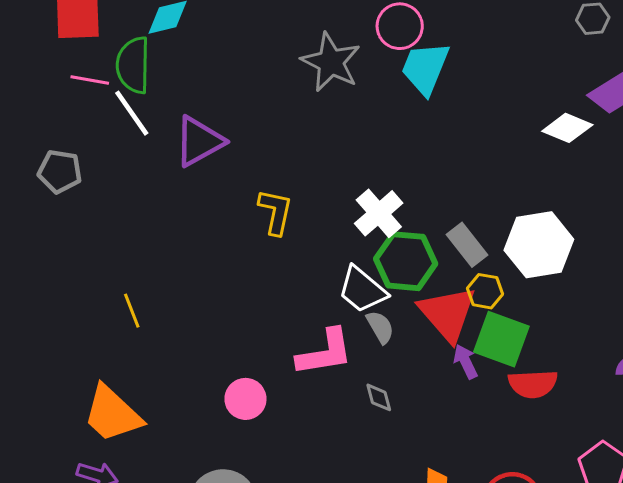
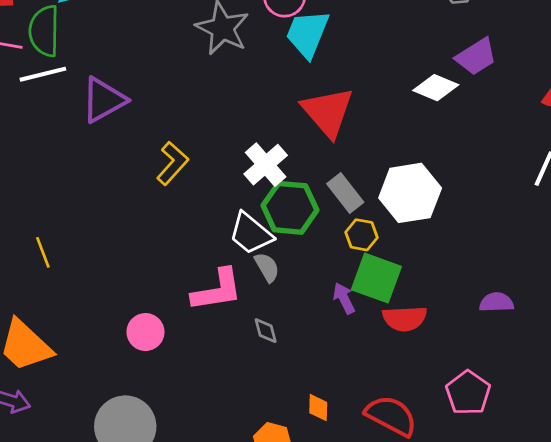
white line: (132, 113) -> (43, 74), turned -69
yellow L-shape: (275, 212) -> (172, 163), turned 30
red triangle: (448, 314) -> (328, 112), moved

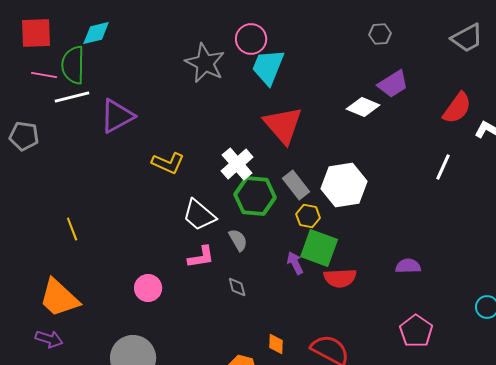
yellow L-shape: (172, 163) -> (168, 163), turned 72
white trapezoid: (251, 233) -> (199, 215), moved
pink L-shape: (217, 290) -> (201, 257), size x0.7
pink pentagon: (468, 393) -> (416, 331), moved

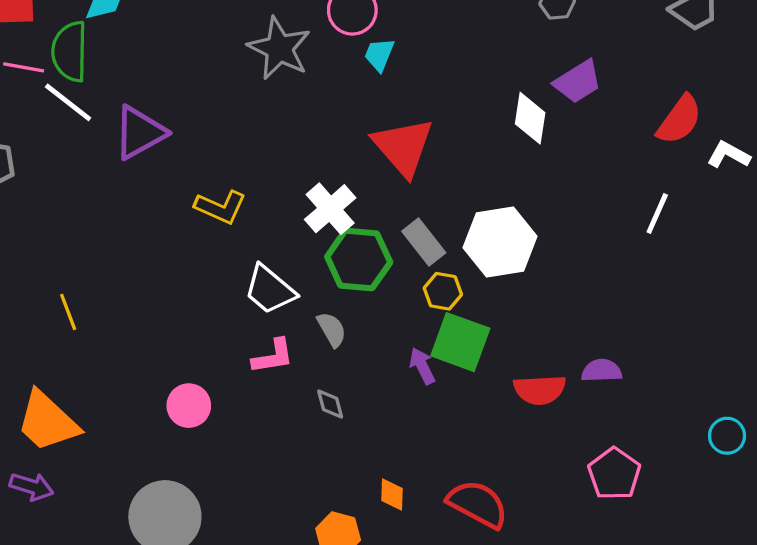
cyan trapezoid: (268, 67) -> (379, 55), size x0.6
white line: (72, 97) -> (68, 102), turned 52
white diamond: (363, 107) -> (530, 118), turned 76
red semicircle: (340, 278) -> (540, 390), moved

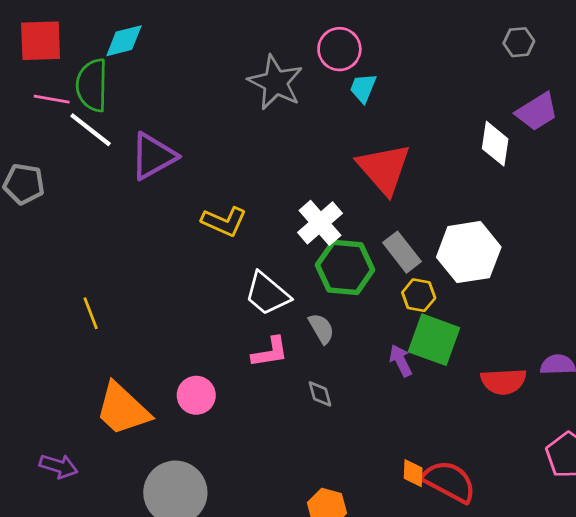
orange trapezoid: (47, 421) -> (123, 409), moved
orange diamond: (392, 494) -> (413, 473), moved

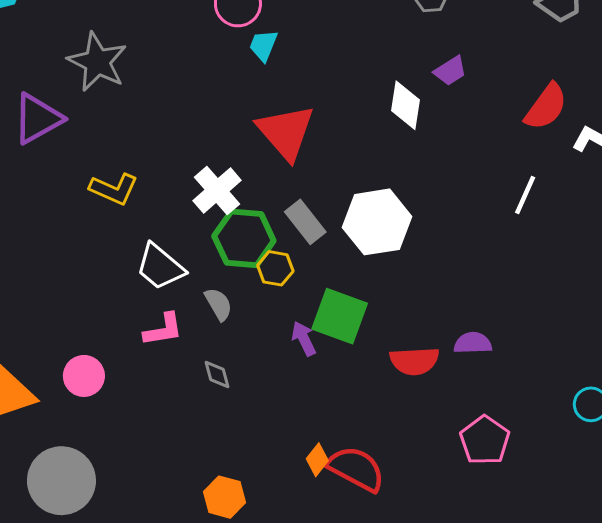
gray star: (275, 82) -> (97, 62), moved
purple trapezoid: (537, 112) -> (450, 71), size x0.7
yellow hexagon: (419, 295) -> (275, 268), moved
orange diamond: (413, 473) -> (317, 460), turned 36

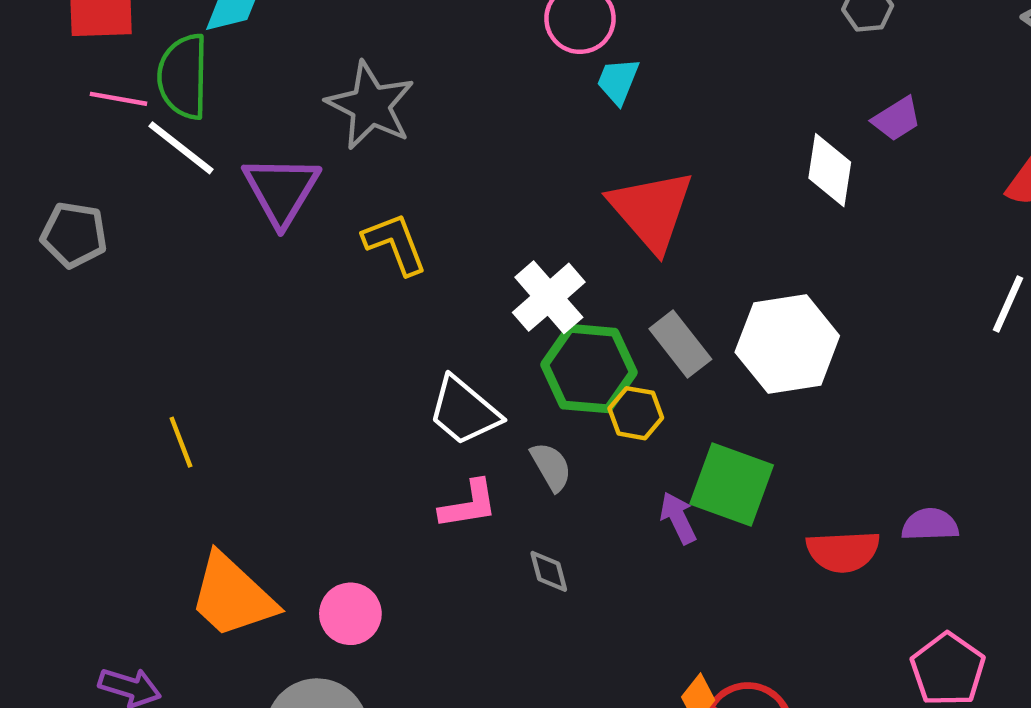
purple triangle: (38, 119) -> (281, 190), turned -30
yellow L-shape: (114, 189) -> (395, 244), moved, turned -135
pink circle: (84, 376) -> (350, 614), moved

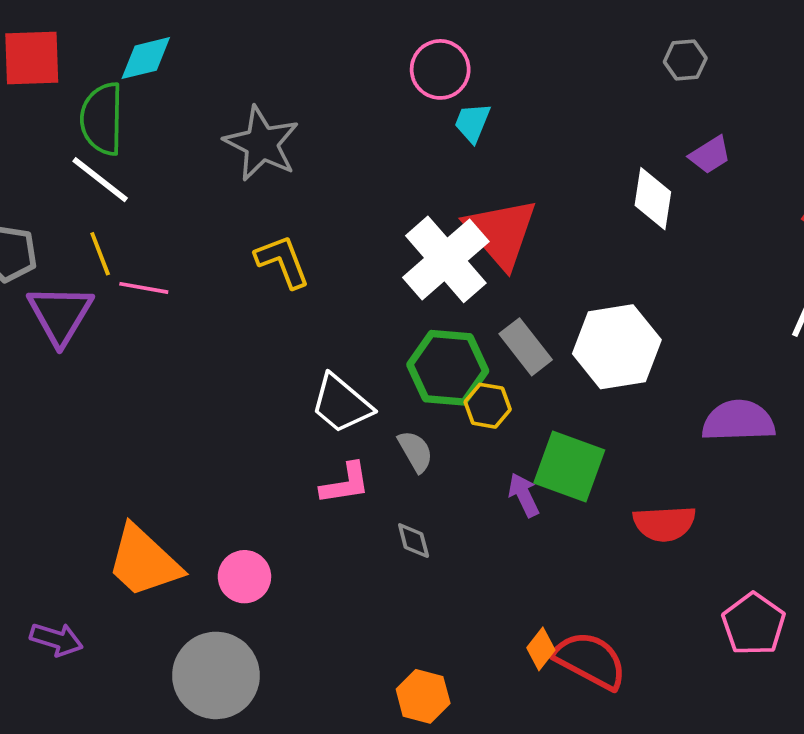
pink line: (119, 99) -> (144, 288), moved
purple triangle: (281, 190) -> (60, 315), moved
white cross: (549, 297) -> (446, 259), moved, size x1.4
yellow line: (181, 442) -> (100, 254), moved
purple semicircle: (930, 525) -> (738, 421), moved, size x1.5

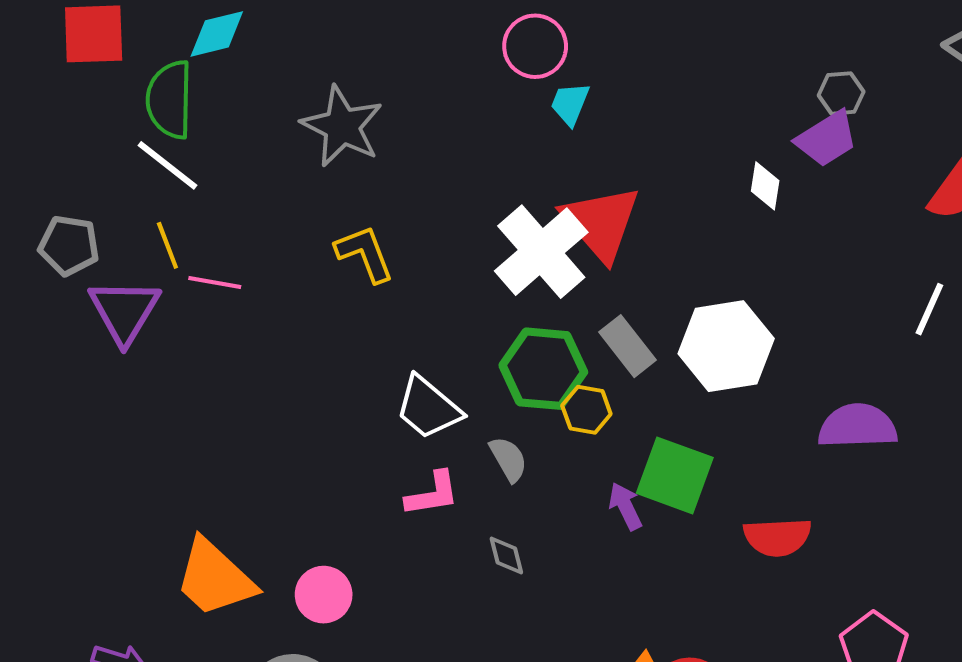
gray hexagon: (685, 60) -> (841, 93), moved
purple trapezoid: (710, 155) -> (827, 139), size x1.4
white diamond: (653, 199) -> (765, 186), size x0.7

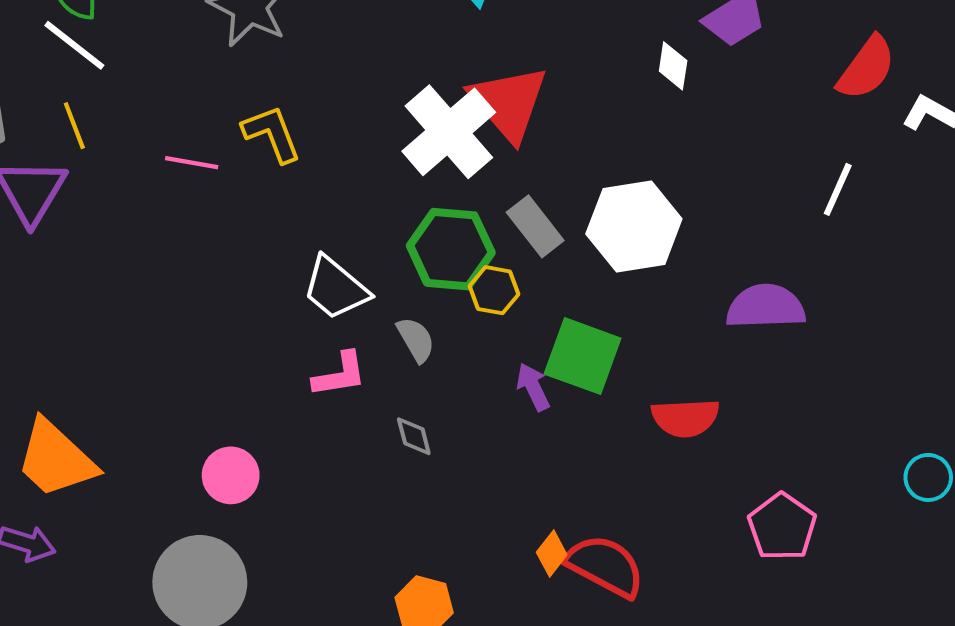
pink line: (215, 282) -> (192, 163), moved
orange trapezoid: (215, 578) -> (56, 459), moved

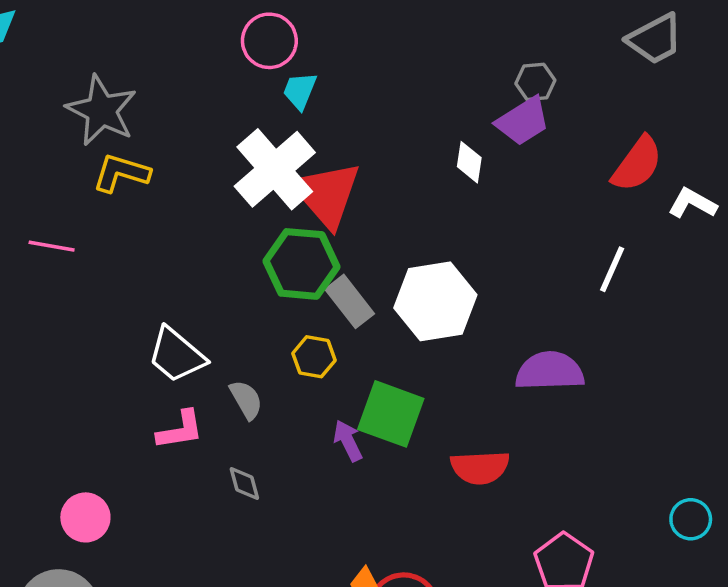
white cross: (449, 132) -> (275, 169), moved
yellow L-shape: (272, 134) -> (121, 173), moved, turned -52
green hexagon: (451, 249) -> (301, 264), moved

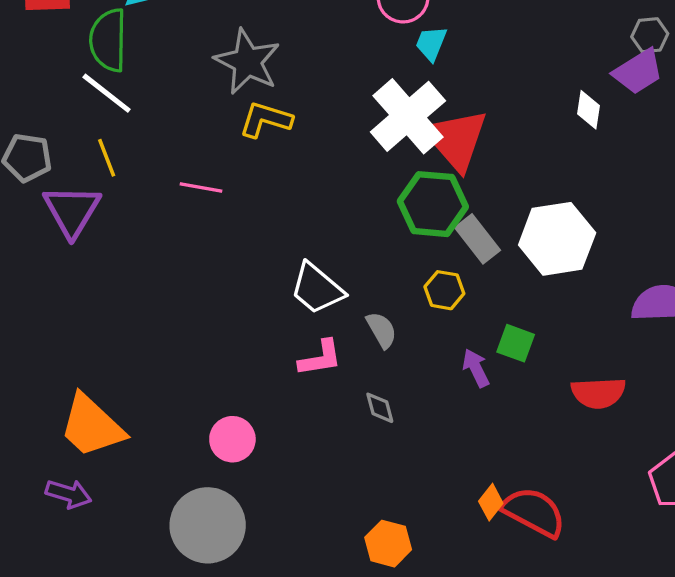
green square: (391, 414) -> (516, 343), size x0.6

